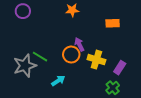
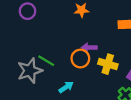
purple arrow: (79, 44) -> (89, 48), turned -64

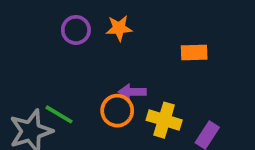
purple circle: (28, 11) -> (76, 30), moved

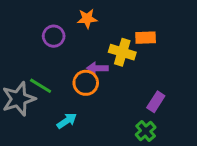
purple circle: (76, 30) -> (54, 36), moved
yellow cross: (164, 120) -> (122, 52), moved

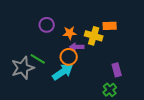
orange star: (87, 19) -> (70, 33), moved
purple rectangle: (156, 102) -> (117, 70), turned -48
cyan arrow: (67, 121) -> (63, 72), moved, size x1.5

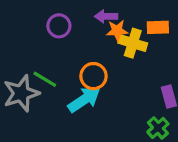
orange star: (70, 33) -> (117, 31), moved
purple arrow: (77, 47) -> (106, 16), moved

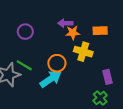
purple circle: (59, 26) -> (25, 32), moved
yellow cross: (133, 43) -> (83, 52), moved

